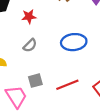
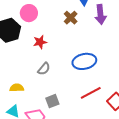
red line: (67, 85) -> (91, 93), moved

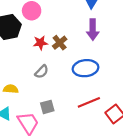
purple arrow: (100, 14) -> (93, 30), moved
brown cross: (71, 18) -> (60, 43), moved

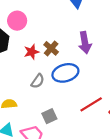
purple arrow: (93, 30) -> (85, 43), moved
blue ellipse: (86, 68) -> (65, 73), moved

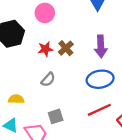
pink circle: (17, 21) -> (45, 13), moved
blue ellipse: (65, 73) -> (100, 79), moved

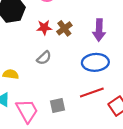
gray square: (56, 116) -> (58, 106), moved

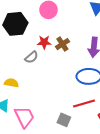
gray semicircle: (44, 58) -> (31, 57), moved
gray square: (58, 106) -> (64, 120), moved, turned 32

